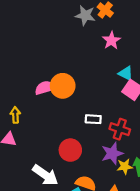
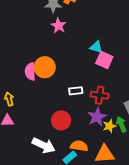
pink star: (111, 40) -> (59, 26), moved
pink semicircle: (45, 88) -> (30, 72), turned -66

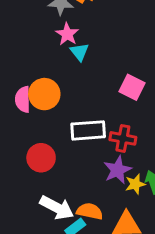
cyan triangle: (96, 47) -> (79, 52), moved, turned 32
white rectangle: (76, 91) -> (88, 130), size x1.6
red circle: (61, 120) -> (41, 158), moved
white arrow: (44, 145) -> (57, 208), moved

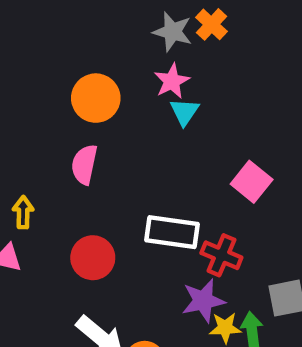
orange circle: (44, 94) -> (96, 98), moved

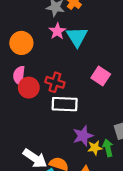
cyan triangle: (184, 112) -> (77, 37), moved, size x1.5
red cross: (221, 255) -> (55, 82), moved
red circle: (93, 258) -> (29, 88), moved

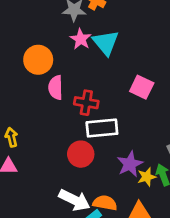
pink semicircle: (19, 76) -> (56, 88), moved
red circle: (29, 88) -> (81, 154), moved

